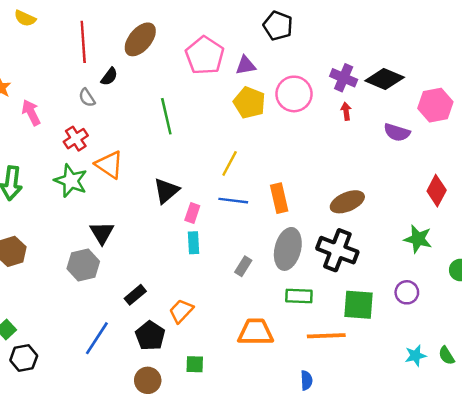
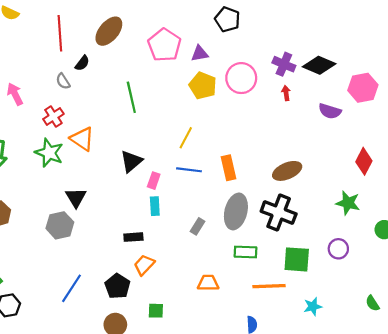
black rectangle: (135, 295) -> (133, 237), moved, turned 36
orange trapezoid: (256, 332) -> (208, 283), size x0.7
cyan star: (416, 356) -> (313, 306), moved

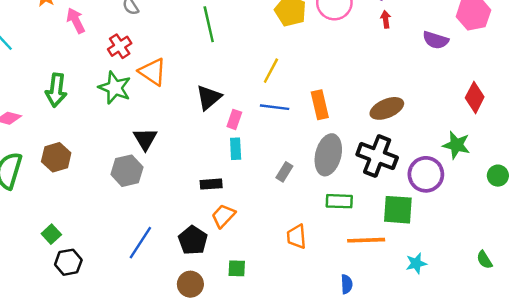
purple circle: (338, 249) -> (426, 174), moved, size x1.5
orange trapezoid: (208, 283) -> (297, 237), turned -95

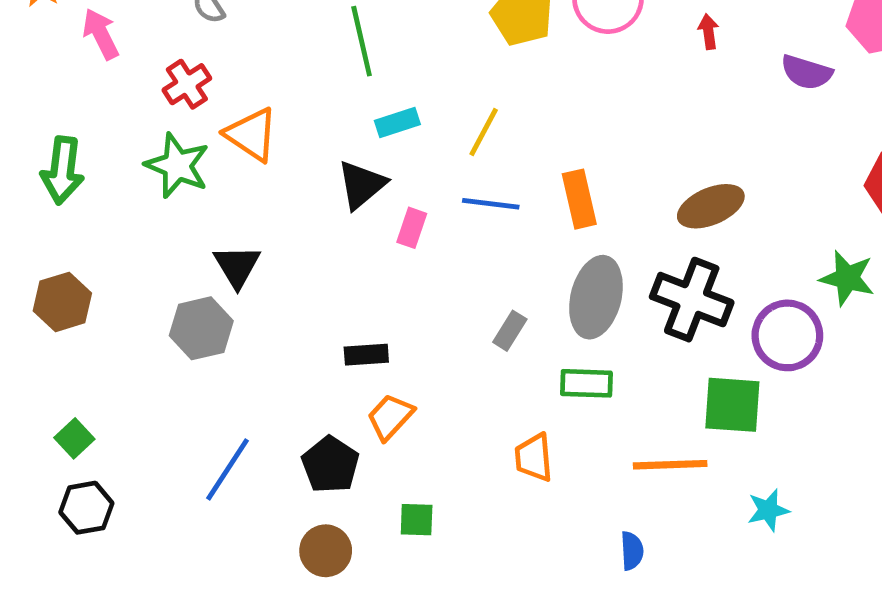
cyan rectangle: (236, 149) -> (397, 123), moved, turned 75
green rectangle: (339, 201) -> (586, 383), moved
green square: (51, 234) -> (74, 438), moved

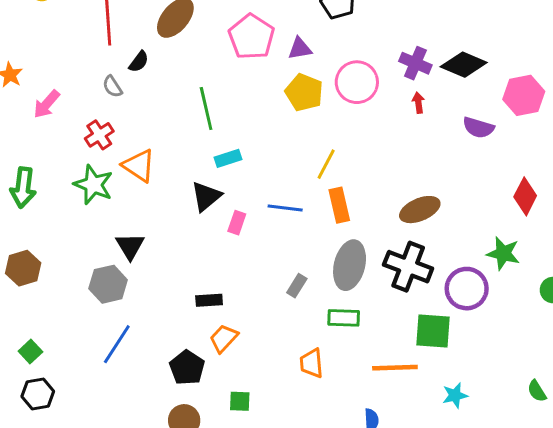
pink arrow: (101, 34) -> (47, 104), turned -112
yellow line: (484, 132) -> (326, 164), moved
blue line: (228, 469) -> (117, 344), moved

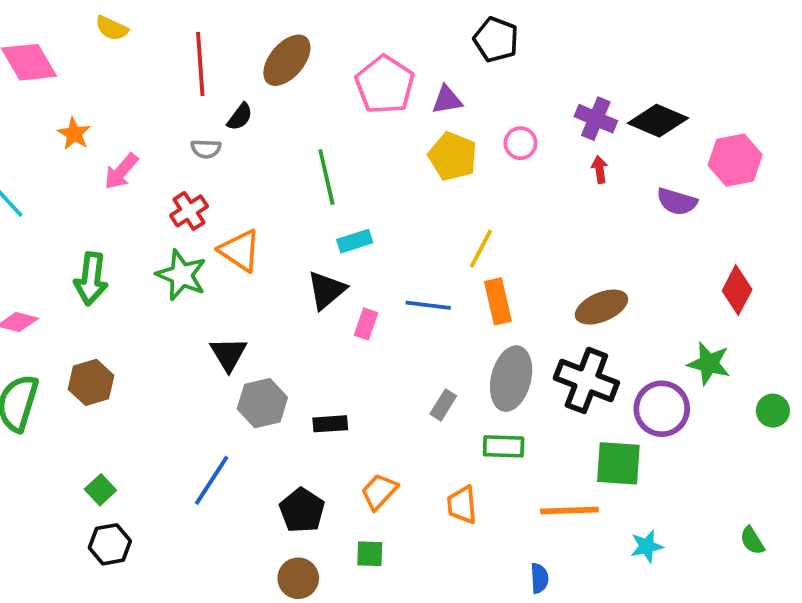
pink circle: (357, 82) -> (520, 143), size x0.6
gray semicircle: (112, 87) -> (206, 149), turned -55
gray hexagon: (108, 284) -> (262, 403), moved
orange trapezoid: (224, 338) -> (379, 492), moved

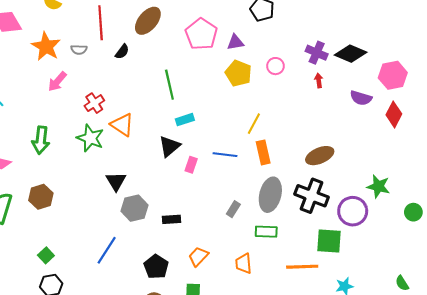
orange star: (74, 134) -> (46, 46), moved, size x1.6
gray semicircle: (206, 149) -> (79, 50), moved
red diamond: (737, 290) -> (394, 114), moved

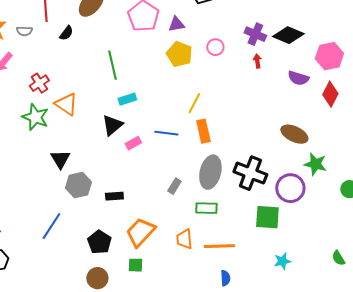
brown ellipse: (320, 156) -> (294, 134), moved, turned 48
pink rectangle: (191, 165) -> (133, 143), turned 42
orange trapezoid: (198, 256) -> (140, 232), size x1.5
orange line: (302, 267) -> (219, 246), moved

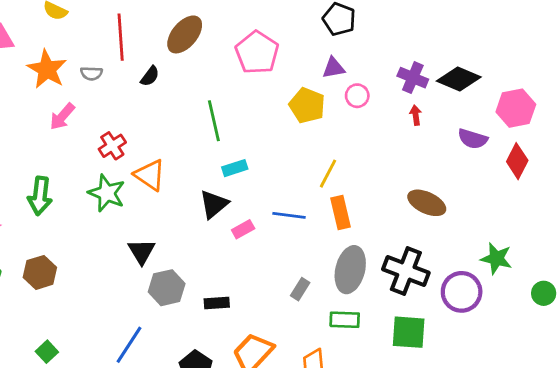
purple triangle: (176, 24) -> (334, 68), moved
brown ellipse: (294, 134) -> (427, 203), moved
green square: (267, 217) -> (409, 332), moved

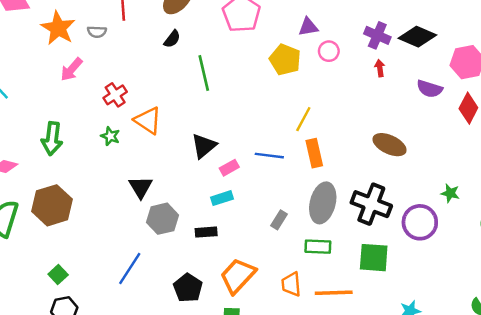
black semicircle: (150, 76) -> (172, 39), moved
cyan rectangle: (235, 168) -> (222, 198), moved
green star: (107, 193) -> (110, 136), size x0.6
green star: (496, 258) -> (450, 193), size x0.7
brown hexagon: (40, 272) -> (52, 205), size x1.4

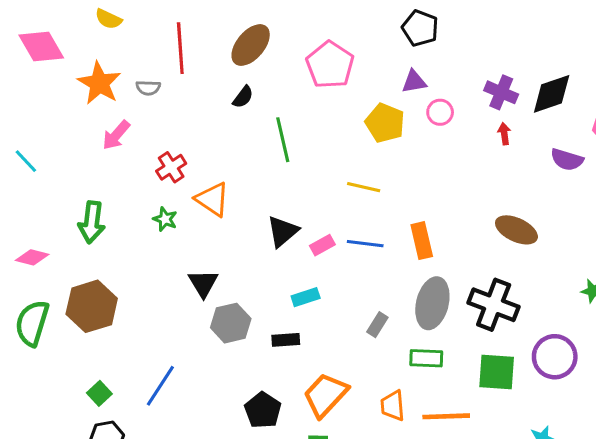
black diamond: (417, 37) -> (552, 94), turned -42
yellow line: (303, 119) -> (364, 187), moved, turned 75
pink rectangle: (229, 168) -> (322, 245), moved
purple circle: (420, 222) -> (555, 357), moved
blue line: (130, 268) -> (160, 386), moved

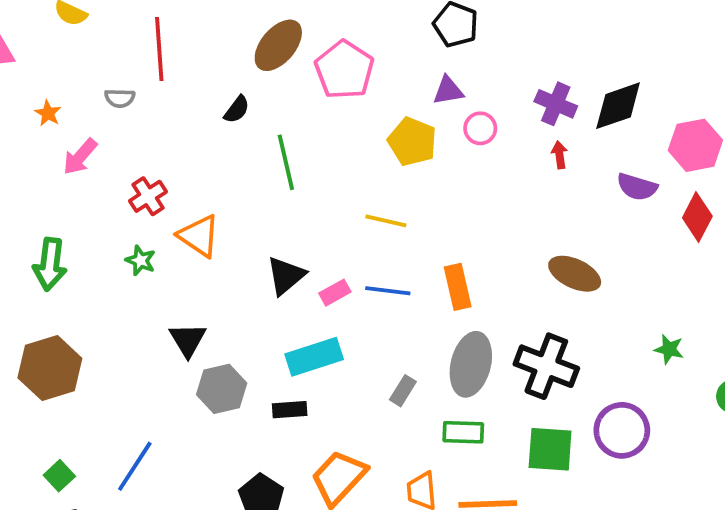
brown ellipse: (251, 45) -> (278, 45), moved
orange star: (99, 83) -> (48, 113), moved, size x0.5
cyan rectangle: (306, 297) -> (314, 357), size x1.6

